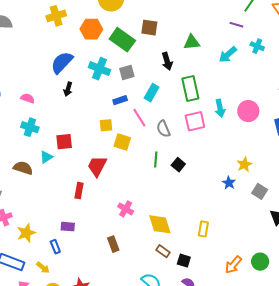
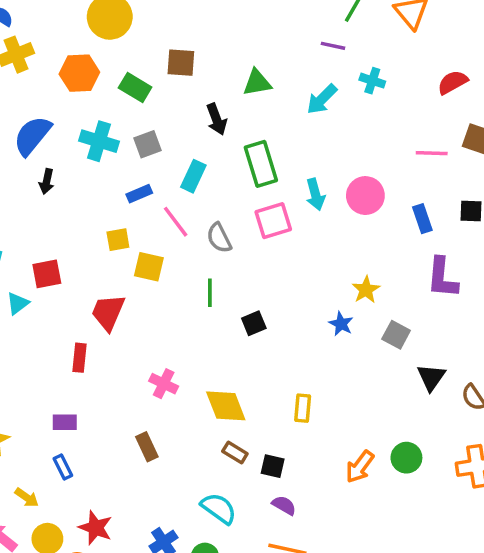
green rectangle: (122, 40) -> (135, 88), size x0.7
black square: (178, 165) -> (254, 323), moved, turned 32
blue rectangle: (55, 247) -> (63, 467), moved

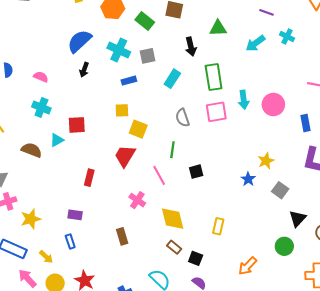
blue rectangle: (139, 194) -> (129, 81), moved
pink line: (176, 222) -> (159, 175), moved
red trapezoid: (108, 312) -> (125, 156), moved
green circle: (406, 458) -> (284, 246), moved

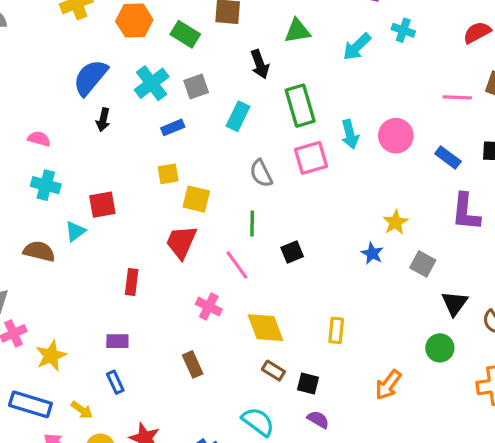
cyan cross: (119, 50) -> (152, 83), turned 35
blue rectangle: (305, 123) -> (448, 157), turned -35

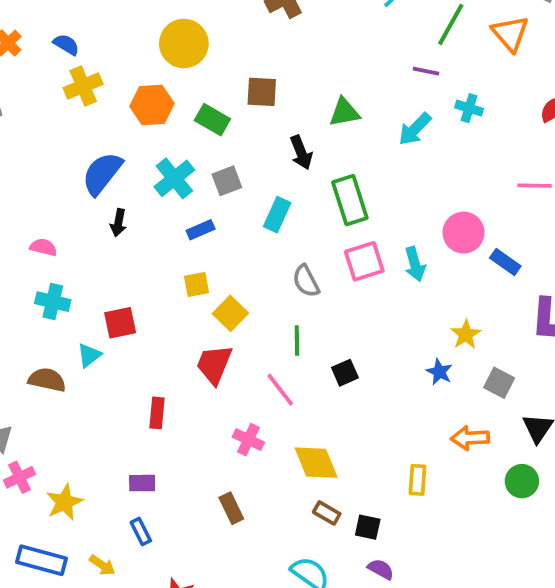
cyan arrow: (350, 134) -> (415, 264), moved
blue rectangle: (448, 157) -> (505, 262), moved
yellow square: (196, 199) -> (230, 313), turned 32
yellow rectangle: (336, 330) -> (417, 480), moved
orange arrow: (388, 385) -> (470, 438), moved, turned 52

